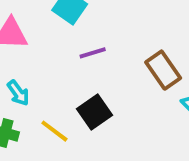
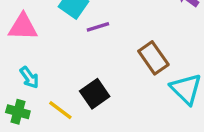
purple line: (93, 53) -> (98, 27), moved

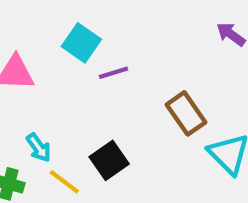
cyan arrow: (29, 77) -> (39, 148), moved

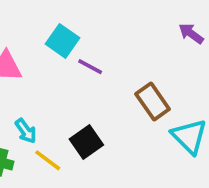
purple line: (113, 73) -> (90, 67), turned 45

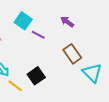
purple arrow: (191, 34) -> (67, 22), moved

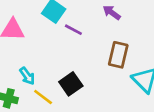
brown rectangle: (72, 54) -> (118, 55), turned 48

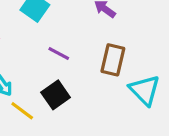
purple line: (73, 30) -> (59, 54), moved

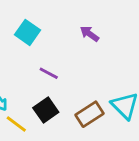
brown rectangle: (113, 60) -> (90, 114), moved, turned 44

